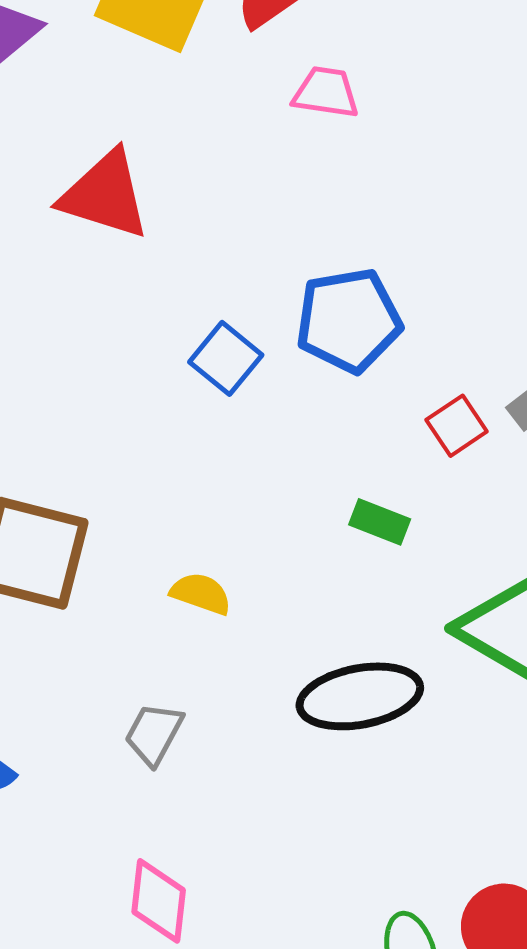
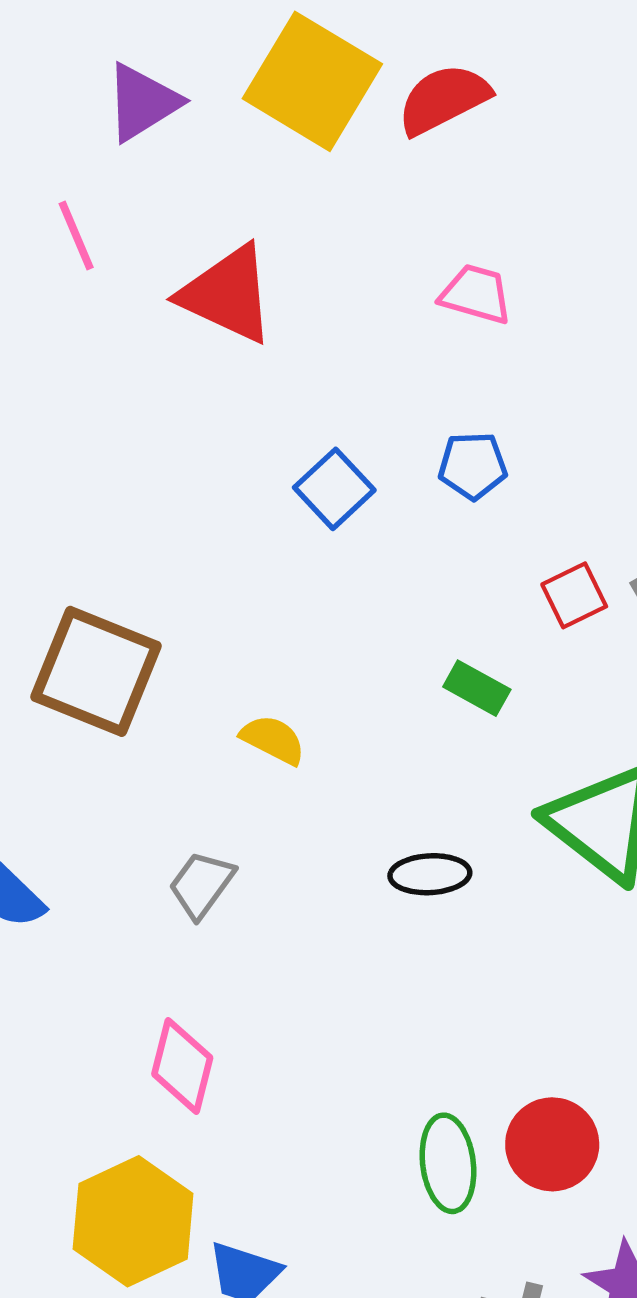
pink trapezoid: (326, 92) -> (476, 294), moved
blue pentagon: (349, 320) -> (473, 466), size x0.6
black ellipse: (360, 696) -> (430, 874), size x0.6

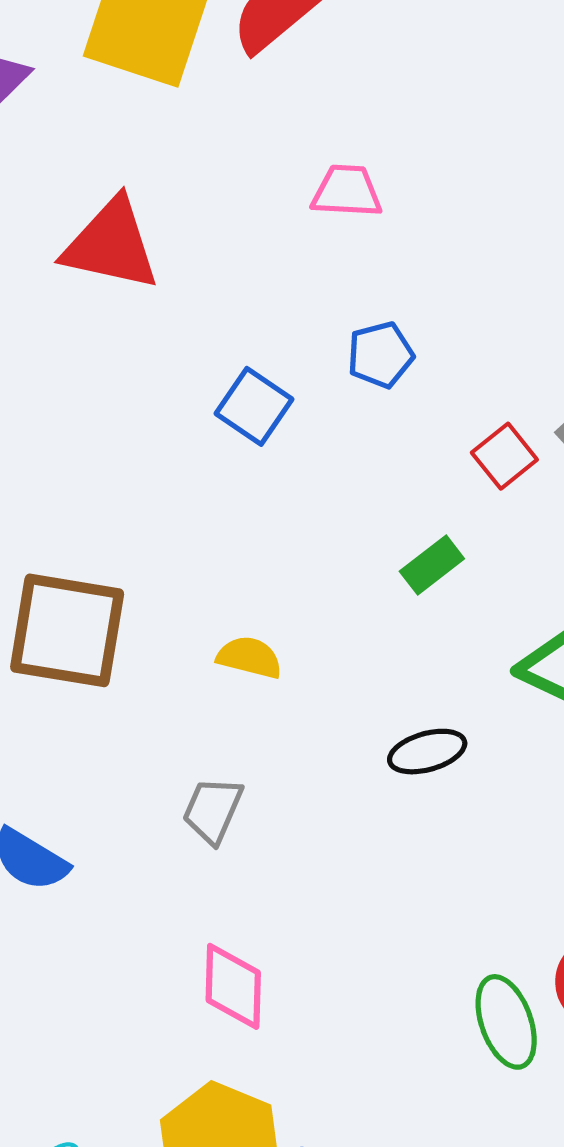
green rectangle: (477, 688) -> (432, 565), turned -54

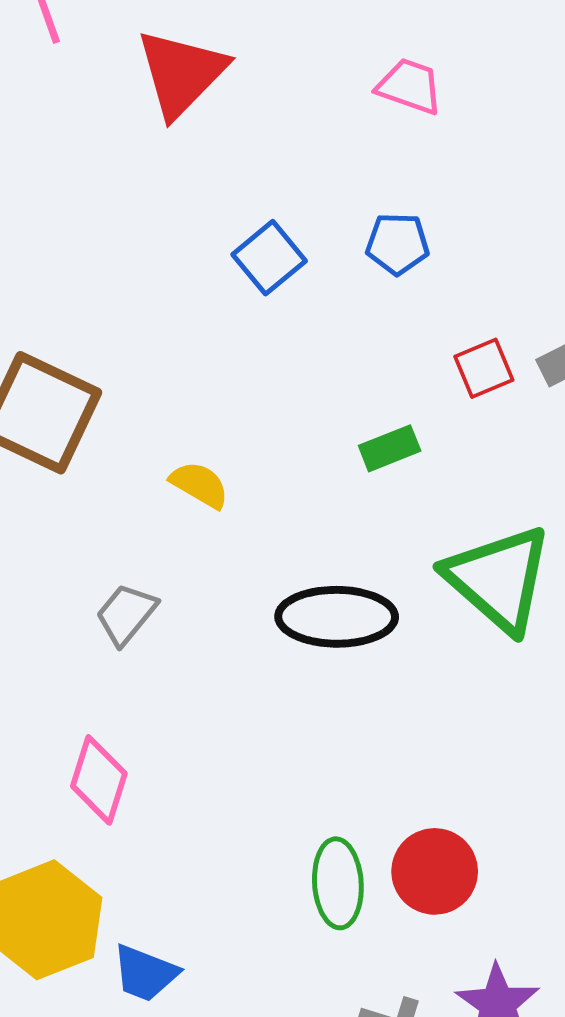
red triangle: (111, 245) -> (181, 73), turned 46
black ellipse: (427, 752) -> (337, 617), size x1.6

